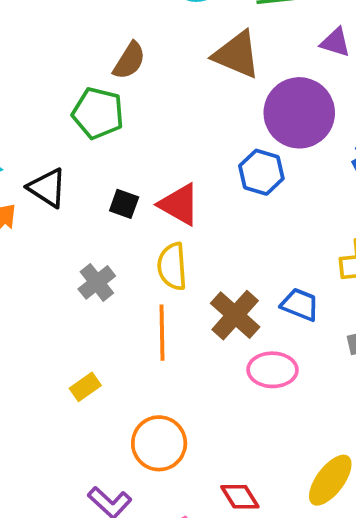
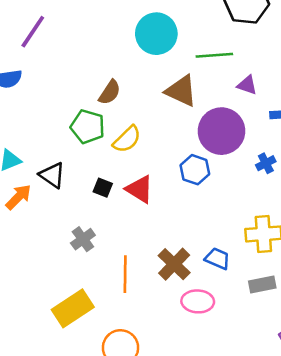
yellow semicircle: (172, 266) -> (127, 139), moved, turned -132
yellow rectangle: (85, 387) -> (73, 308), size x2.0

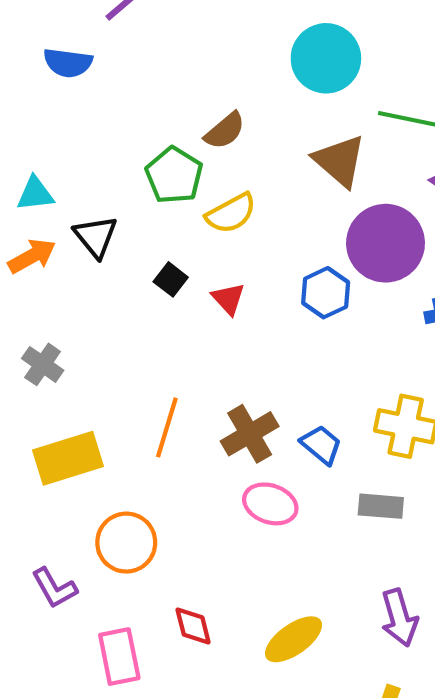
red triangle: (140, 189) -> (228, 299), size x0.7
gray cross: (83, 239) -> (43, 364), moved, turned -35

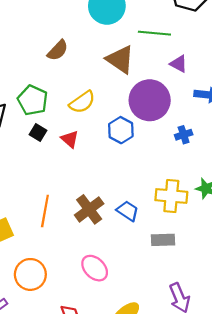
green pentagon: (174, 175) -> (33, 100), moved
yellow semicircle: (231, 213) -> (82, 102), moved
pink ellipse: (270, 504) -> (95, 268), moved, turned 32

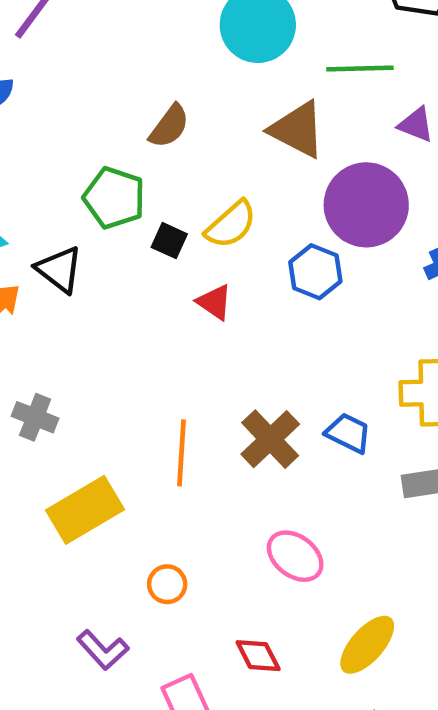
green pentagon: (33, 100) -> (114, 198), moved
black square: (38, 132) -> (169, 241), moved
orange circle: (30, 274) -> (167, 584), size x0.6

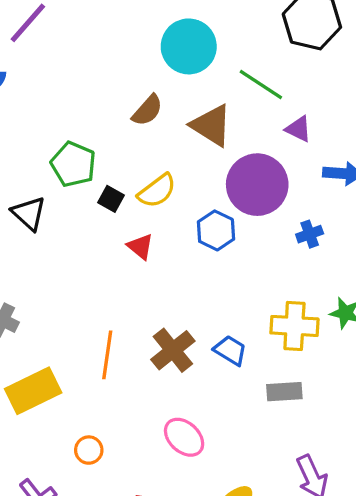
green line: (360, 68) -> (261, 84), turned 30
brown semicircle: (169, 126) -> (147, 110), moved

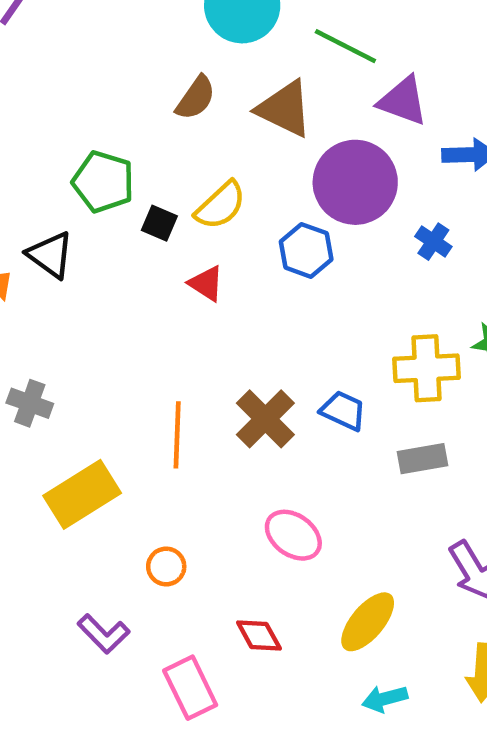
purple triangle: (298, 129) -> (403, 101), size x1.4
blue cross: (310, 234) -> (433, 242), turned -30

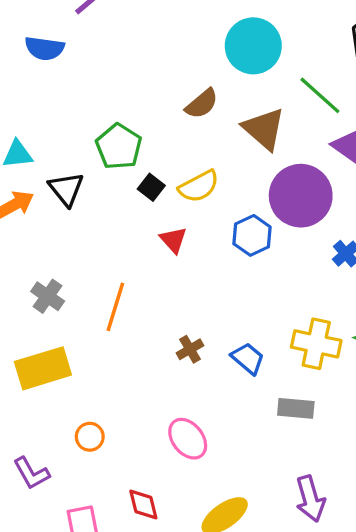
gray cross: (30, 403) -> (48, 296), moved
brown cross: (265, 419) -> (190, 349), size x0.6
orange line: (177, 435) -> (115, 307), moved

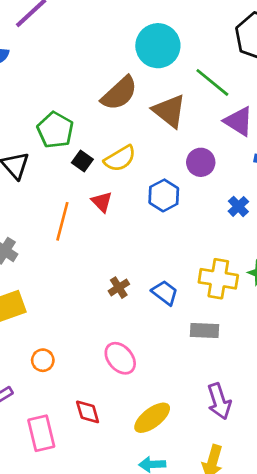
brown semicircle: (202, 104) -> (119, 93), size x1.4
purple circle: (301, 196) -> (201, 162), size x0.6
orange line: (115, 307) -> (62, 221), moved

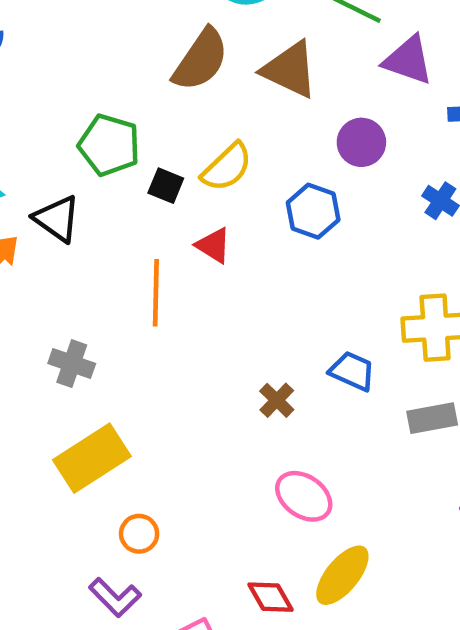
brown cross: (119, 288) -> (277, 400), moved
orange circle: (43, 360) -> (139, 534), moved
yellow ellipse: (152, 418) -> (342, 575), moved

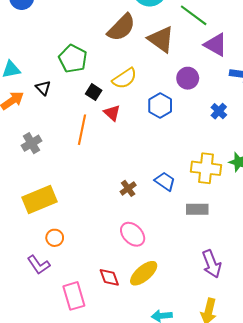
black square: (166, 186) -> (94, 92), moved
black triangle: (57, 219) -> (43, 88), size x0.7
gray cross: (72, 364) -> (31, 143), moved, turned 30

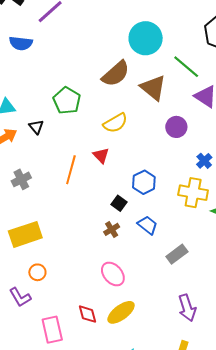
black square: (94, 92) -> (119, 203), moved
blue hexagon: (160, 105) -> (144, 182), moved
yellow cross: (206, 168) -> (193, 193), moved
gray rectangle: (197, 209) -> (177, 254), turned -40

